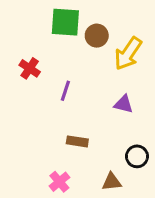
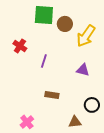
pink cross: (59, 182) -> (27, 122), moved

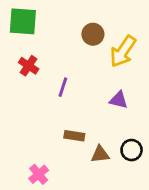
green square: (44, 15) -> (23, 21), moved
brown triangle: (75, 122) -> (100, 154), moved

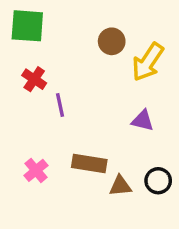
purple line: (63, 87) -> (60, 105), moved, turned -30
brown rectangle: (74, 136) -> (89, 164), size x1.4
pink cross: (39, 174) -> (36, 170), moved

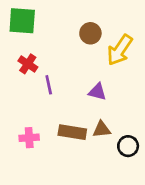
purple triangle: (143, 120) -> (97, 92), moved
pink cross: (36, 170) -> (29, 138), turned 36
brown triangle: (120, 186) -> (102, 129), moved

